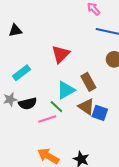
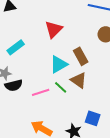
black semicircle: (28, 104) -> (14, 85), moved
green line: (56, 107) -> (61, 87), moved
blue square: (100, 113) -> (93, 118), moved

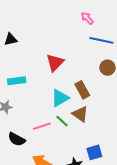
cyan rectangle: (16, 47) -> (17, 81), turned 30
black semicircle: (14, 85) -> (17, 139), moved, turned 42
blue square: (93, 118) -> (94, 152), turned -35

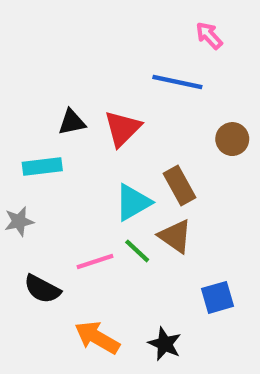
pink arrow: (87, 18) -> (209, 36), moved
black triangle: (11, 39) -> (72, 122), moved
blue line: (101, 40) -> (177, 82), moved
blue square: (94, 152) -> (217, 297), moved

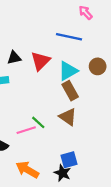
cyan triangle: (133, 202) -> (68, 71), moved
green line: (137, 251) -> (38, 122), moved
blue square: (217, 297) -> (69, 160), moved

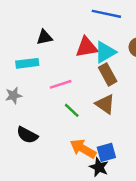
red triangle: (40, 61) -> (87, 47), moved, turned 35
pink line: (26, 130) -> (61, 84), moved
orange arrow: (27, 170) -> (83, 149), moved

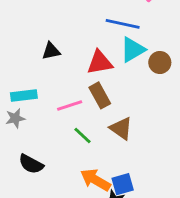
cyan triangle: (105, 52) -> (133, 50), moved
cyan rectangle: (27, 63) -> (24, 95), moved
brown rectangle: (108, 74) -> (100, 95), moved

